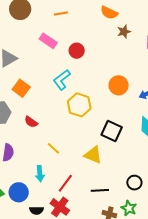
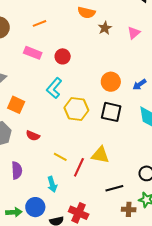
black square: (112, 131) -> (111, 112), moved
red line: (65, 183) -> (79, 167), moved

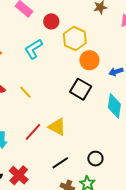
yellow hexagon: (76, 109) -> (75, 39), moved
yellow line: (60, 157) -> (25, 92), moved
black line: (114, 188) -> (60, 163), turned -36

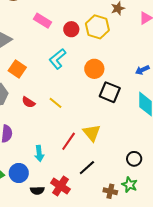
yellow hexagon: (75, 39) -> (97, 27), moved
orange circle: (89, 60) -> (94, 69), moved
yellow triangle: (57, 127) -> (92, 133), turned 30
black line: (60, 163) -> (87, 168), moved

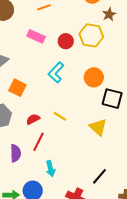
red semicircle: (28, 102) -> (33, 119), turned 128
yellow triangle: (92, 133) -> (98, 127), moved
red line: (69, 141) -> (38, 142), moved

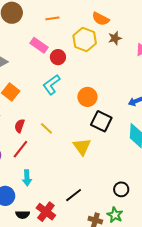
yellow hexagon: (91, 35) -> (85, 39), moved
red circle: (66, 41) -> (58, 57), moved
red semicircle: (33, 119) -> (20, 126), turned -56

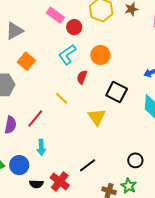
orange circle: (87, 97) -> (100, 55), moved
red semicircle: (20, 126) -> (82, 77), moved

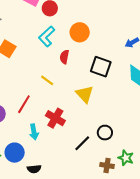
black circle: (135, 160) -> (105, 133), moved
red cross: (60, 181) -> (55, 118), moved

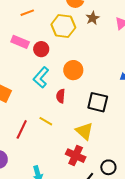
red line: (24, 104) -> (22, 129), moved
red cross: (55, 118) -> (76, 156), moved

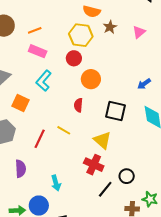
orange line: (27, 13) -> (35, 30), moved
red circle: (41, 49) -> (74, 58), moved
cyan L-shape: (41, 77) -> (44, 81), moved

